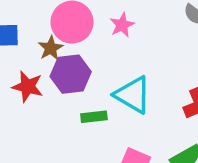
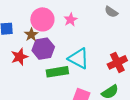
red star: (28, 87) -> (19, 57), turned -30
green rectangle: (94, 117) -> (57, 72), size x1.5

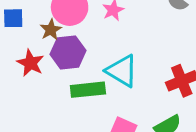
red star: (19, 57) -> (30, 63), turned -30

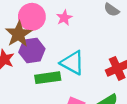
brown star: (51, 30) -> (19, 34), size x1.6

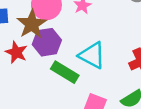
green rectangle: (48, 78) -> (65, 72), turned 40

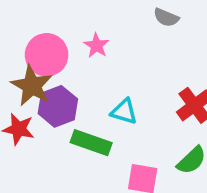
cyan triangle: (92, 55) -> (124, 112), size x0.7

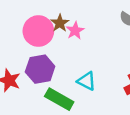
brown star: (32, 86) -> (60, 23), moved, size x0.6

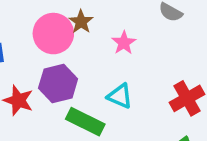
pink star: (75, 31) -> (124, 43), moved

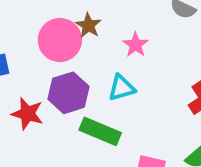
cyan triangle: (120, 96) -> (122, 88), moved, turned -36

